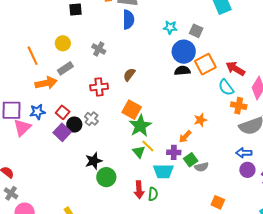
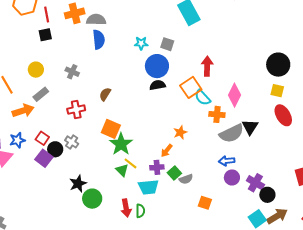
orange square: (205, 64) -> (191, 87), moved
red arrow: (235, 69) -> (207, 66), moved, turned 66
orange square: (218, 202) -> (205, 203), moved

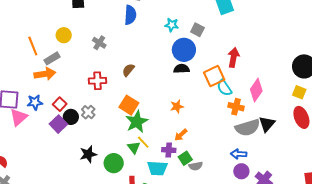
gray rectangle: (41, 94) -> (52, 58), moved
orange star: (180, 132) -> (177, 106), moved
green circle: (92, 199) -> (114, 163), moved

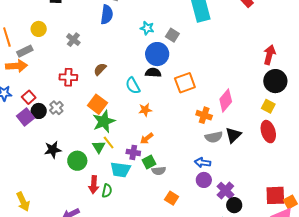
red arrow: (234, 57) -> (269, 55), moved
cyan semicircle: (224, 88) -> (133, 86), moved
gray semicircle: (248, 128) -> (214, 137), size x0.7

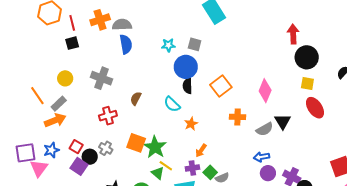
gray cross: (73, 40) -> (101, 78), size x1.5
black semicircle: (153, 73) -> (188, 86), turned -77
orange square: (97, 104) -> (136, 143), moved
orange cross: (204, 115) -> (238, 117), moved

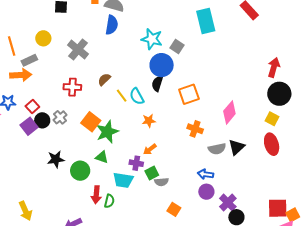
cyan star: (168, 45) -> (152, 39), size x1.5
yellow line: (166, 166) -> (122, 96), moved
green triangle: (158, 173) -> (102, 157), turned -40

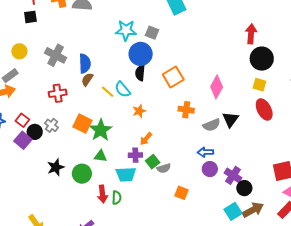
blue semicircle: (112, 25) -> (85, 63), moved

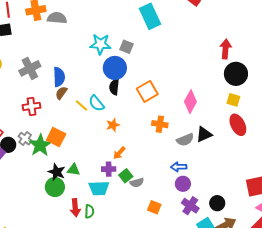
gray cross: (56, 55) -> (30, 68), turned 35
black triangle: (230, 119) -> (204, 134), turned 30
green star: (101, 130) -> (40, 145), moved
black star: (56, 167) -> (57, 172), moved, turned -30
purple cross: (233, 175) -> (190, 206), moved

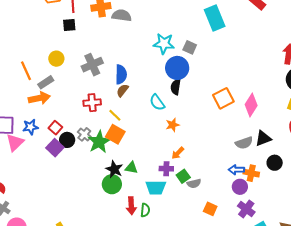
orange square: (147, 91) -> (223, 98), moved
yellow line: (82, 106) -> (115, 115), moved
orange cross: (160, 124) -> (251, 173), moved
black circle: (217, 203) -> (275, 163), moved

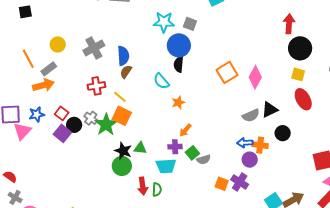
black square: (69, 25) -> (25, 12), moved
purple cross: (246, 209) -> (240, 182), moved

